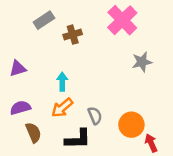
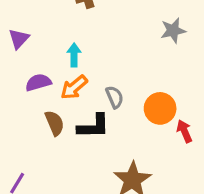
purple triangle: (18, 68) -> (19, 39), turned -30
purple semicircle: (20, 108) -> (38, 82), moved
brown semicircle: (33, 133) -> (55, 123), moved

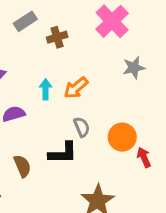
orange arrow: (74, 87) -> (76, 88), moved
brown semicircle: (55, 123) -> (22, 166), moved

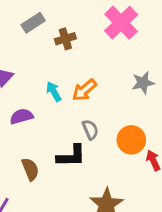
gray star: (134, 68) -> (143, 83), moved
cyan arrow: (46, 89) -> (54, 92), turned -30

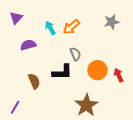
orange circle: (131, 140) -> (97, 70), moved

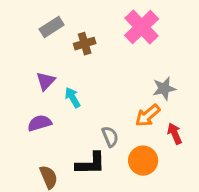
purple triangle: (16, 18) -> (46, 81), moved
orange arrow: (71, 27) -> (148, 116), moved
red arrow: (119, 75) -> (175, 134), moved

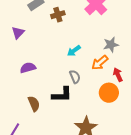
purple triangle: (46, 81) -> (18, 33), moved
cyan arrow: (73, 98) -> (74, 51), moved, turned -96
orange circle: (143, 161) -> (109, 93), moved

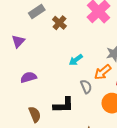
brown cross: (58, 15) -> (59, 23), turned -32
gray semicircle: (75, 77) -> (86, 87), moved

